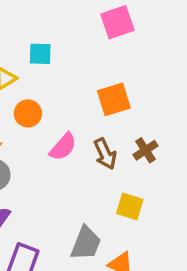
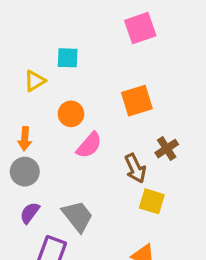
orange circle: (28, 113) -> (71, 114), moved
brown arrow: (105, 154) -> (135, 168), moved
gray trapezoid: (86, 243) -> (78, 216), moved, turned -60

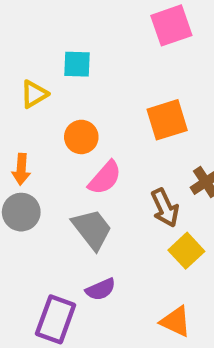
yellow square: (152, 201) -> (186, 251), turned 30
purple semicircle: (30, 213) -> (101, 289), moved, turned -150
gray trapezoid: (78, 216) -> (92, 229), moved

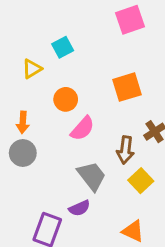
cyan square: (77, 64) -> (63, 47), turned -30
brown arrow: (165, 208) -> (125, 150), turned 32
gray trapezoid: (92, 229) -> (92, 176), moved

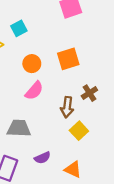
orange circle: (66, 99) -> (32, 64), moved
gray trapezoid: (92, 176) -> (19, 128), moved, turned -50
purple semicircle: (79, 208) -> (42, 158), moved

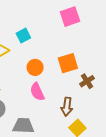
pink semicircle: (34, 91) -> (37, 92), turned 114
brown cross: (89, 93) -> (87, 81), moved

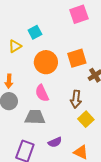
orange circle: (35, 67) -> (46, 62), size x1.5
pink semicircle: (37, 92) -> (42, 93), moved

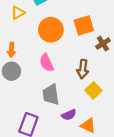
gray trapezoid: (35, 117) -> (51, 95), moved, turned -100
purple semicircle: (55, 142) -> (69, 115), moved

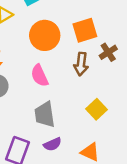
brown arrow: (83, 69) -> (81, 64), moved
purple semicircle: (69, 115) -> (53, 144), moved

